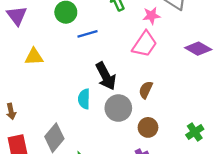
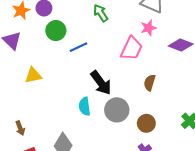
pink star: (151, 16) -> (148, 28), moved
brown semicircle: (146, 90) -> (150, 83), moved

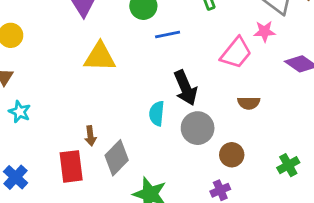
yellow triangle: (33, 75) -> (100, 57), size x1.4
brown semicircle: (150, 83) -> (249, 103), turned -119
brown arrow: (20, 128) -> (90, 136), moved

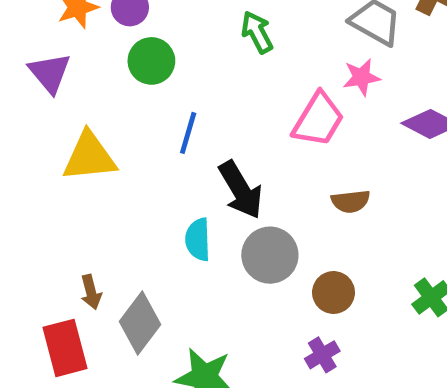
blue line: (168, 35) -> (188, 133), moved, turned -55

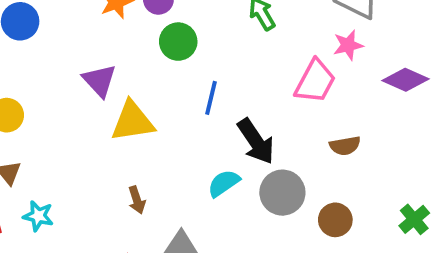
purple triangle: (50, 73) -> (99, 81), moved
cyan semicircle: (198, 239) -> (224, 183), turned 60
brown arrow: (91, 292) -> (137, 200), moved

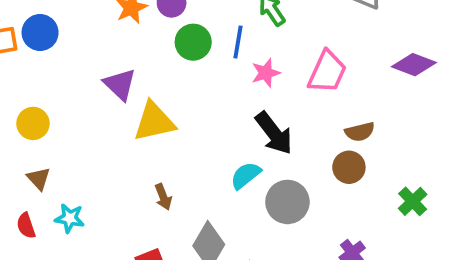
pink star: (348, 45) -> (266, 73), moved
blue line: (211, 98) -> (238, 42), moved
gray circle: (282, 193) -> (287, 202), moved
green cross: (414, 219) -> (413, 201), moved
brown circle: (335, 220) -> (349, 167), moved

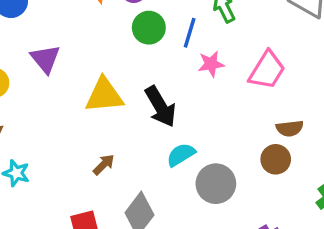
purple triangle: (120, 84) -> (45, 59), moved
black arrow: (274, 133) -> (160, 107), moved
brown arrow: (163, 197) -> (104, 165), turned -120

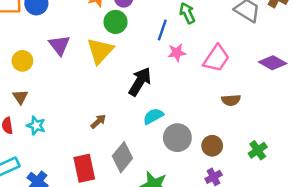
green circle: (149, 28) -> (116, 22), moved
yellow triangle: (104, 95) -> (100, 51), moved, turned -44
black arrow: (160, 107) -> (140, 82), turned -120
brown circle: (276, 159) -> (212, 146), moved

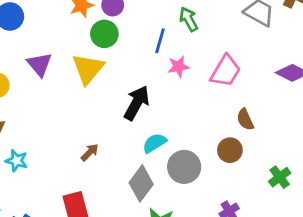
brown semicircle: (231, 100) -> (245, 120), turned 72
brown circle: (212, 146) -> (230, 150), moved
gray diamond: (122, 157) -> (141, 183), moved

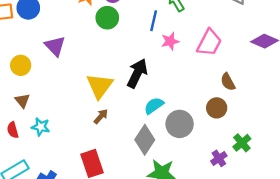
yellow triangle: (88, 69) -> (100, 86), moved
green cross: (280, 177) -> (242, 143), moved

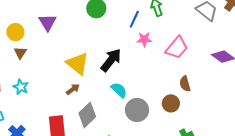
yellow triangle: (100, 86) -> (77, 64), turned -40
brown triangle: (22, 101) -> (20, 53), moved
cyan semicircle: (154, 106) -> (119, 90), turned 66
gray diamond: (145, 140) -> (87, 115), moved

